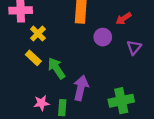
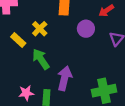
yellow cross: (38, 34) -> (40, 29), moved
yellow rectangle: (33, 58) -> (18, 40), moved

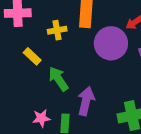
yellow cross: (40, 29) -> (57, 30), moved, turned 35
purple circle: (86, 29) -> (111, 43), size x1.6

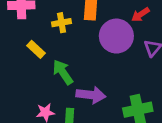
purple arrow: (86, 101) -> (91, 95), turned 84

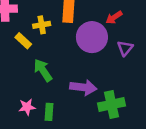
yellow rectangle: (36, 49) -> (23, 41), moved
purple arrow: (91, 95) -> (83, 87), moved

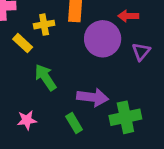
red arrow: (114, 17) -> (128, 16), turned 35
green rectangle: (49, 112) -> (74, 123), moved, turned -35

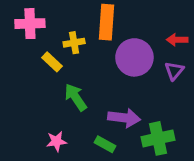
red arrow: (128, 16) -> (177, 40), moved
green rectangle: (74, 123) -> (105, 144), turned -30

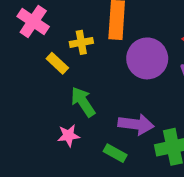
pink cross: (30, 24) -> (33, 22), turned 36
pink star: (56, 141) -> (69, 136), moved

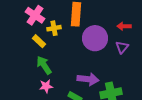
pink cross: (33, 22) -> (35, 15), moved
green arrow: (83, 102) -> (44, 65), moved

